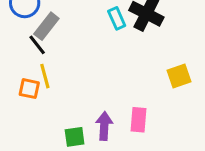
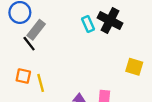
yellow line: (45, 76) -> (41, 83), moved
yellow square: (179, 76) -> (134, 67), turned 36

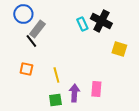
yellow square: (134, 67) -> (119, 49), moved
yellow line: (41, 83) -> (56, 75), moved

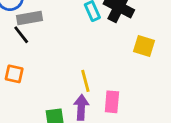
gray rectangle: (37, 29) -> (30, 18), turned 42
yellow line: (56, 75) -> (85, 81), moved

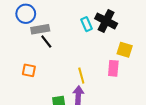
black line: (21, 35) -> (46, 42), moved
pink rectangle: (112, 102) -> (113, 68), moved

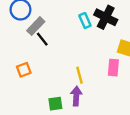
gray rectangle: (40, 29) -> (36, 26), turned -36
orange square: (29, 70) -> (24, 70), turned -32

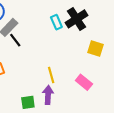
black cross: (106, 17) -> (77, 19), turned 30
pink rectangle: (113, 68) -> (84, 82), moved, turned -56

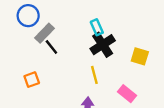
black cross: (77, 19) -> (103, 45), moved
yellow line: (51, 75) -> (94, 75), moved

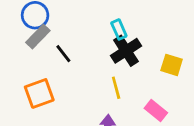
gray rectangle: (44, 33) -> (38, 37), moved
orange square: (32, 80) -> (39, 93), size x1.5

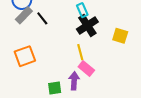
black line: (63, 54) -> (42, 18), moved
pink rectangle: (156, 110) -> (86, 69), moved

